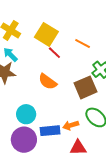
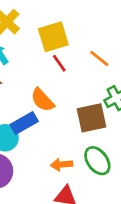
yellow square: (46, 34) -> (53, 37), turned 30
blue rectangle: (50, 131) -> (24, 123), moved, turned -36

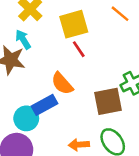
orange line: (99, 58) -> (120, 14), moved

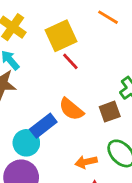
orange semicircle: (62, 84) -> (71, 109), moved
brown square: (108, 101) -> (110, 112), size x0.7

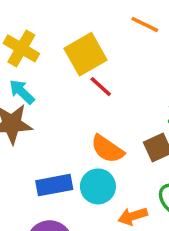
blue rectangle: (43, 126) -> (54, 185), moved, turned 32
cyan circle: (26, 143) -> (98, 186), moved

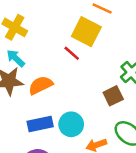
yellow square: (85, 54) -> (86, 32), moved, turned -32
orange semicircle: (107, 149) -> (41, 85), moved, turned 120

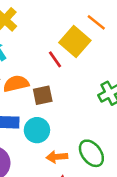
brown square: (113, 96) -> (43, 95), moved

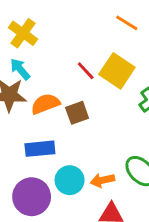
yellow square: (75, 42) -> (117, 71), moved
cyan circle: (37, 130) -> (70, 180), moved

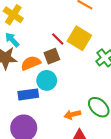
brown square: (77, 113) -> (52, 56), moved
cyan circle: (70, 180) -> (47, 80), moved

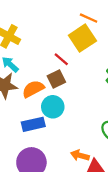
yellow square: (79, 38) -> (82, 38), moved, turned 30
orange arrow: (72, 115) -> (80, 155), moved, turned 35

